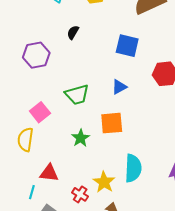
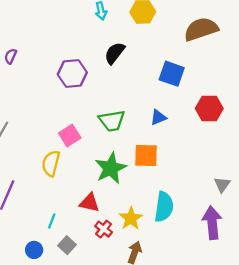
black semicircle: (73, 32) -> (115, 53), size x1.5
green star: (81, 138) -> (111, 168), size x1.6
red triangle: (49, 173) -> (89, 203), moved

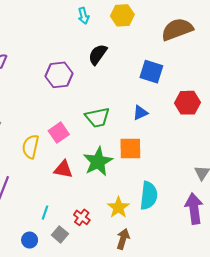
yellow semicircle: (51, 163) -> (31, 147), moved
red triangle: (89, 203) -> (63, 169), moved
red cross: (104, 229) -> (82, 217), moved

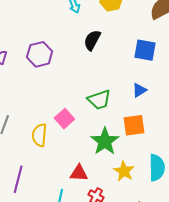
purple hexagon: (59, 75) -> (40, 54), moved
red triangle: (63, 169) -> (79, 173), moved
yellow star: (118, 207) -> (124, 171), moved

